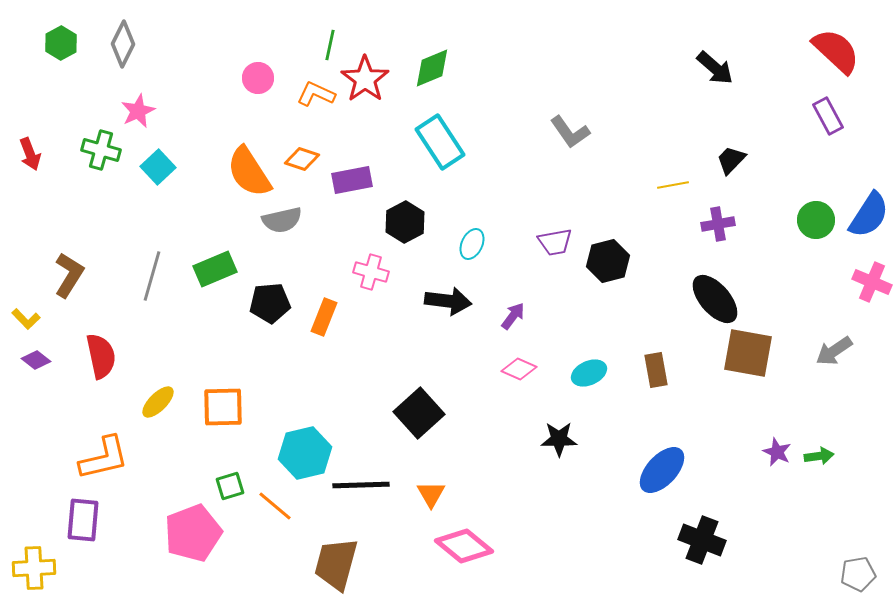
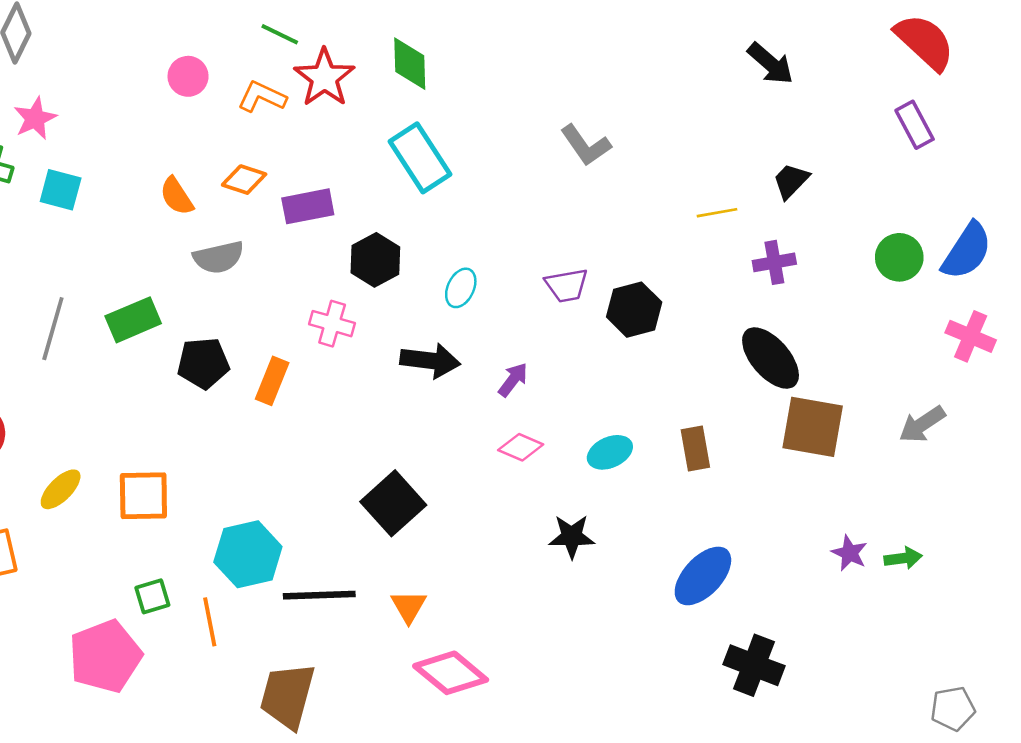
green line: (330, 45) -> (280, 34), turned -76
green diamond: (432, 68) -> (410, 64), turned -69
cyan square: (158, 167) -> (61, 190), turned -32
orange semicircle: (249, 172) -> (177, 196), size x0.6
orange line: (275, 506) -> (210, 622), turned 39

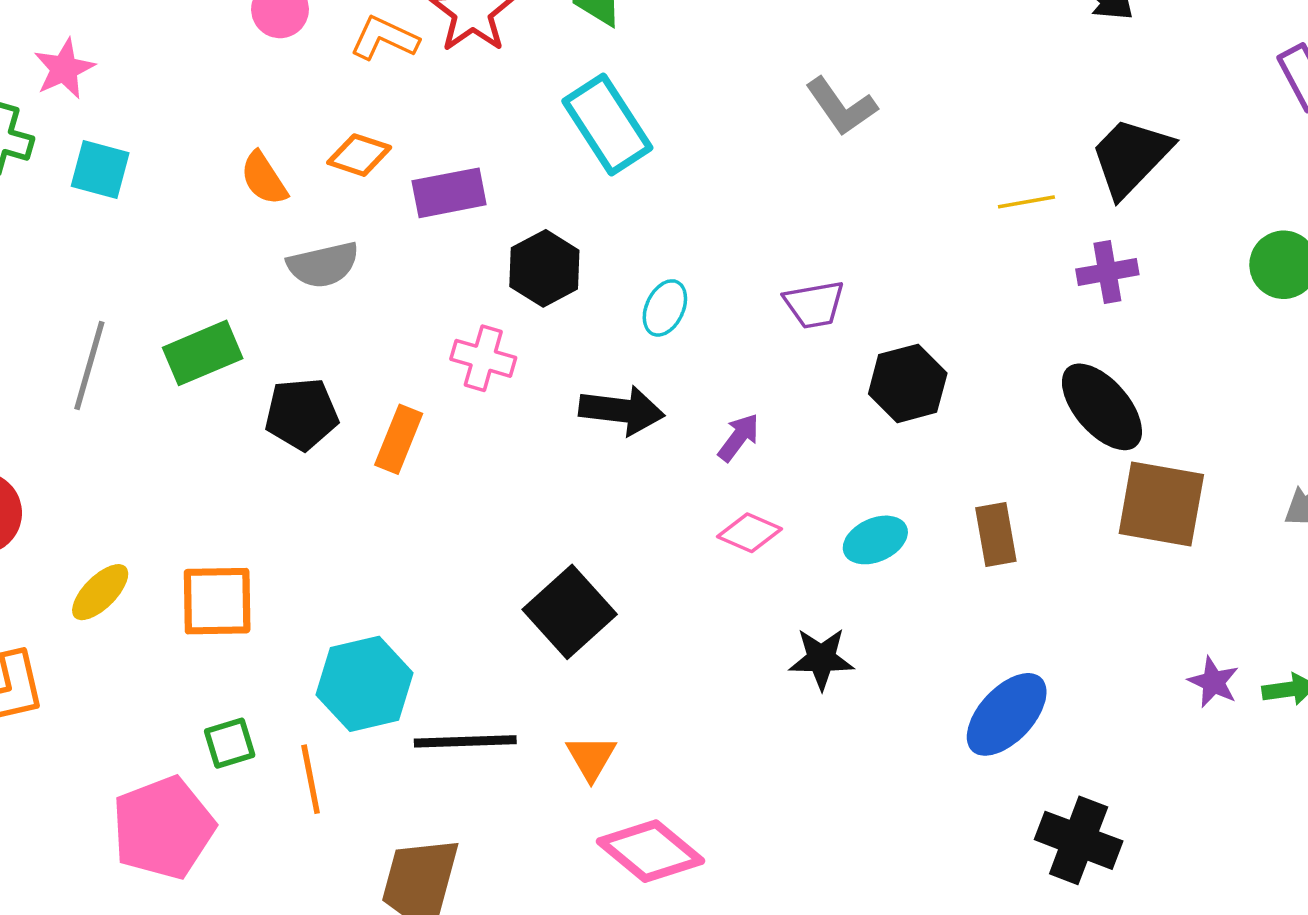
black trapezoid: (791, 181) -> (1131, 157), size x1.6
black hexagon: (634, 310) -> (908, 383), moved

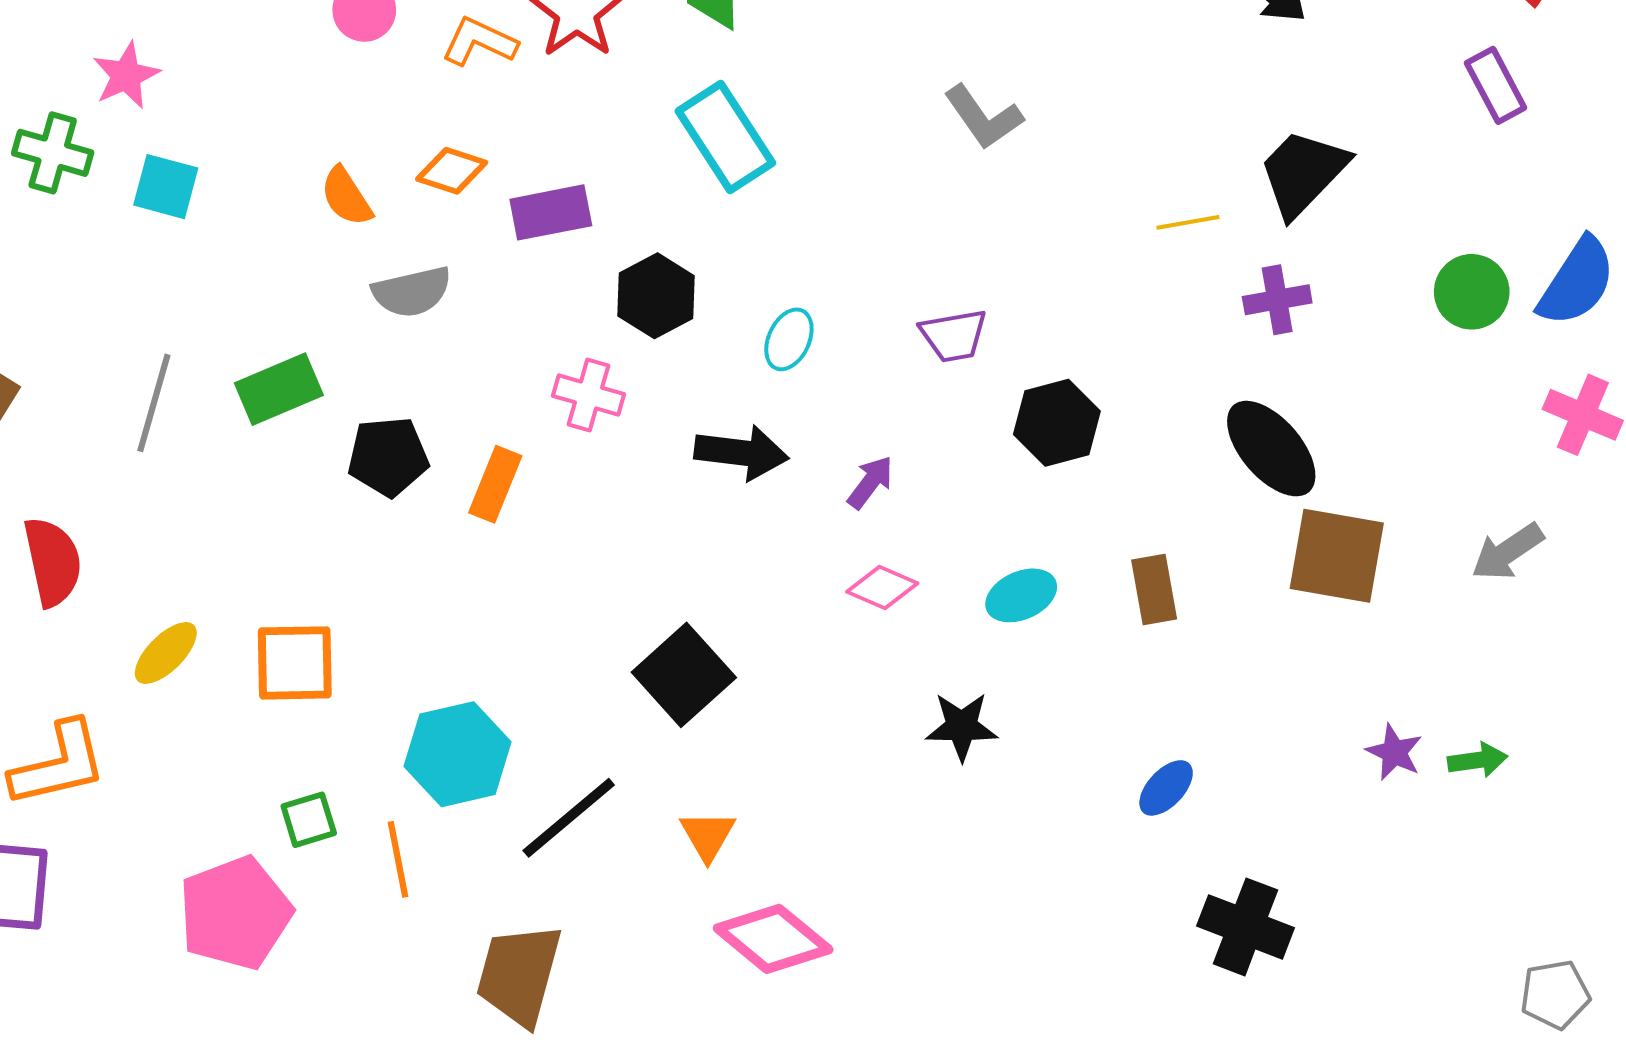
blue ellipse: (1007, 714) -> (1166, 788), size x0.6
black line: (465, 741) -> (569, 818), turned -38

